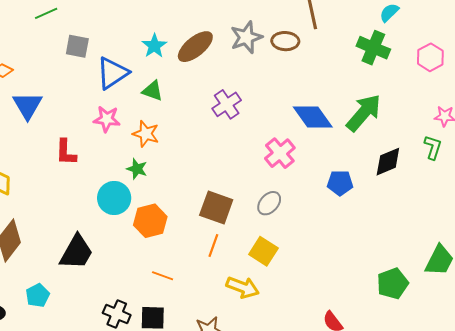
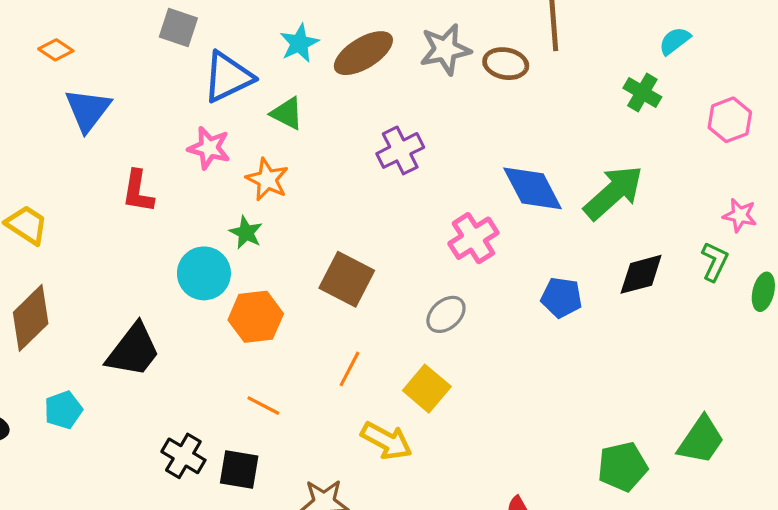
green cross: (373, 48) -> (642, 93), size x0.7
brown square: (216, 207) -> (347, 279), moved

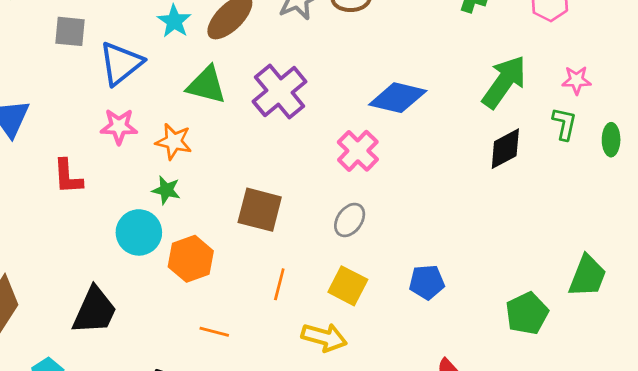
green triangle: (287, 113) -> (206, 85), moved, size x1.4
purple cross: (400, 150) -> (280, 92), size x1.4
blue diamond: (533, 188) -> (398, 98), turned -36
green arrow: (613, 193) -> (504, 82), moved
blue pentagon: (561, 297) -> (427, 282), moved

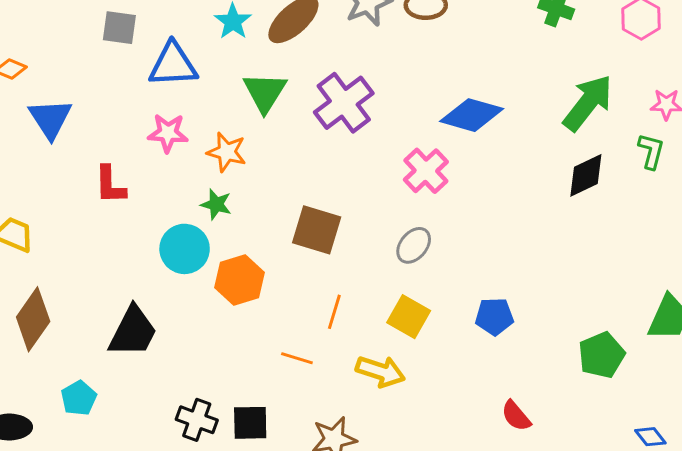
blue triangle: (121, 63) -> (173, 65), turned 33
green triangle: (206, 85) -> (265, 92), turned 45
orange line: (214, 332) -> (297, 358), moved

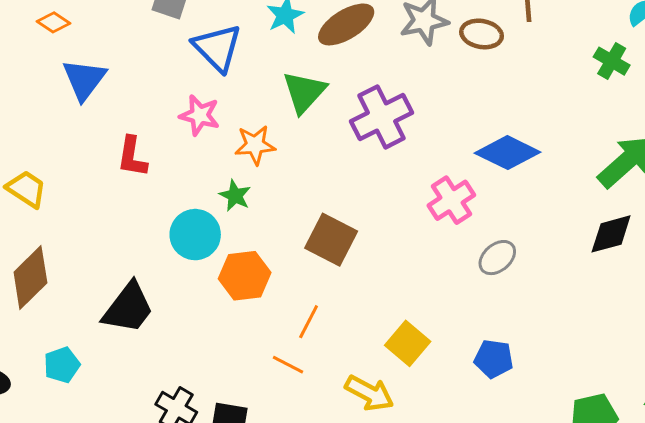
blue triangle: (173, 65) -> (217, 48), turned 38
orange star: (227, 152) -> (255, 145), turned -30
gray ellipse: (414, 245) -> (497, 258), moved
orange line: (334, 312) -> (309, 322), moved

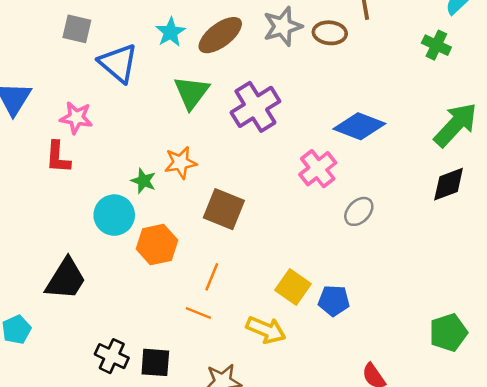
pink star: (200, 115) -> (76, 118), moved
orange star: (255, 145) -> (181, 163), moved
blue pentagon: (494, 359) -> (334, 301), moved

